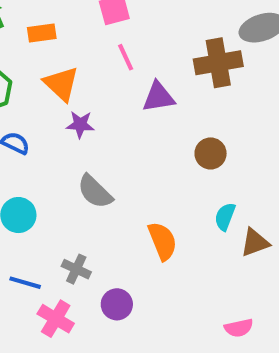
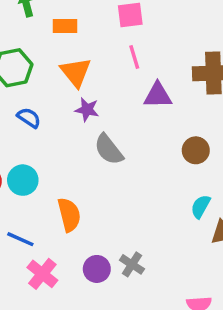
gray semicircle: (95, 192) -> (109, 149), moved
orange semicircle: (163, 241) -> (69, 215), moved
gray cross: (76, 269) -> (132, 264), moved

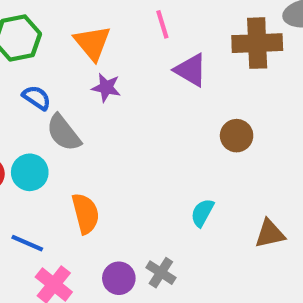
purple triangle: (158, 95) -> (191, 70), turned 32
gray semicircle: (109, 149) -> (64, 133), moved
cyan semicircle: (201, 206) -> (202, 213), moved

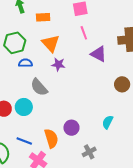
blue semicircle: (37, 98) -> (25, 63), moved, turned -32
orange semicircle: (85, 213) -> (51, 138), moved
gray cross: (161, 273) -> (89, 152), turned 32
purple circle: (119, 278) -> (71, 128), moved

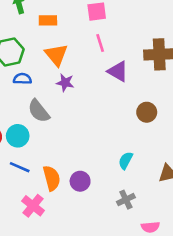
purple circle: (71, 128) -> (80, 181), moved
blue line: (24, 141) -> (20, 167), moved
gray cross: (89, 152) -> (126, 200), moved

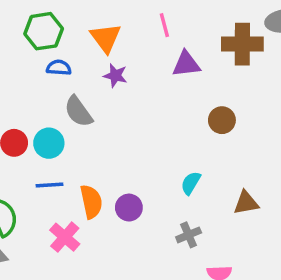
purple triangle: (118, 71) -> (186, 64), turned -40
blue line: (20, 167) -> (50, 185), turned -30

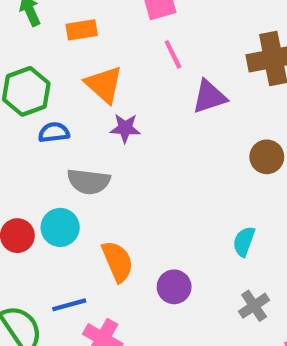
gray semicircle: (78, 112) -> (89, 181), turned -36
blue line: (50, 185) -> (69, 305), moved
orange semicircle: (91, 202) -> (117, 261), moved

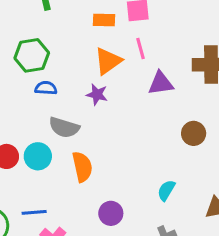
orange rectangle: (82, 30) -> (104, 20), moved
orange triangle: (104, 84) -> (108, 61), moved, turned 32
orange semicircle: (117, 261) -> (82, 167), moved

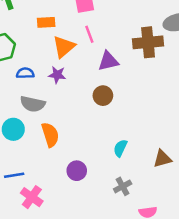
orange rectangle: (104, 20) -> (46, 22), moved
blue semicircle: (46, 88) -> (25, 73), moved
brown circle: (194, 133) -> (103, 96), moved

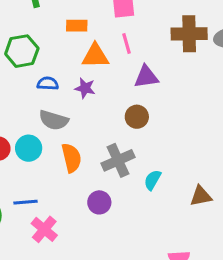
brown cross: (148, 42) -> (189, 34), moved
orange triangle: (64, 47) -> (95, 56), turned 35
gray cross: (123, 186) -> (118, 160), moved, size x1.5

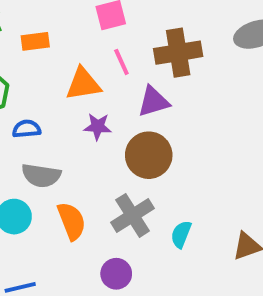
orange rectangle: (77, 26) -> (35, 41), moved
brown cross: (189, 34) -> (178, 53), moved
purple star: (85, 88) -> (98, 127), moved
brown circle: (137, 117) -> (149, 155), size x1.5

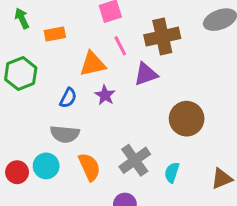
purple star: (98, 127) -> (105, 95), turned 30
blue semicircle: (27, 129) -> (68, 98), moved, turned 126
brown circle: (149, 155) -> (187, 119), moved

